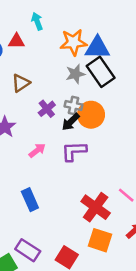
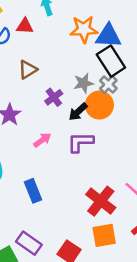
gray star: (75, 74) -> (83, 83), moved
gray cross: (73, 106) -> (108, 85), moved, turned 30
orange square: (100, 240) -> (104, 235), turned -30

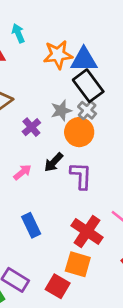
black arrow: (78, 112) -> (54, 162), moved
purple L-shape: (80, 142) -> (81, 176), moved, turned 96
blue rectangle: (33, 191) -> (31, 225), moved
orange square: (104, 235) -> (78, 264), moved, turned 30

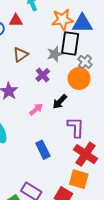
black rectangle: (88, 86) -> (70, 43), moved, turned 45
gray star: (61, 110) -> (55, 54), moved
purple L-shape: (81, 176) -> (76, 127), moved

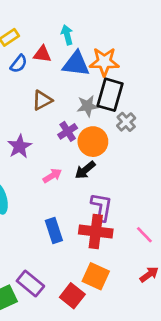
blue triangle: (82, 23) -> (76, 64), moved
orange circle: (79, 79) -> (93, 142), moved
red cross: (86, 154) -> (96, 231), moved, turned -35

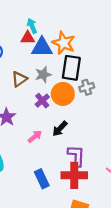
red triangle: (42, 54) -> (28, 38), moved
orange star: (104, 62) -> (64, 43), turned 30
gray star: (88, 106) -> (43, 75), moved
gray cross: (126, 122) -> (87, 87), turned 32
orange circle: (93, 142) -> (63, 94), moved

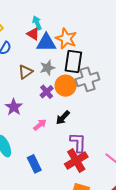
red triangle: (28, 38) -> (33, 34), turned 32
gray cross: (87, 87) -> (87, 79), size x1.6
red cross: (74, 175) -> (76, 160), turned -30
blue rectangle: (42, 179) -> (34, 164), moved

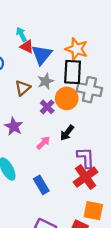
cyan arrow: (37, 23) -> (21, 34), moved
orange star: (66, 39) -> (77, 49), moved
blue triangle: (46, 43) -> (42, 55), turned -45
gray cross: (87, 79) -> (89, 90), turned 35

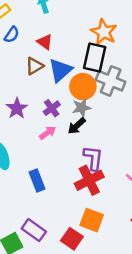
red triangle: (27, 47) -> (45, 42), moved
blue triangle: (42, 55) -> (60, 70), moved
gray star: (46, 81) -> (82, 108), moved
purple cross: (47, 107) -> (52, 108), moved

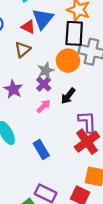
blue triangle: (60, 70) -> (43, 19), moved
gray star: (82, 108) -> (46, 71), moved

